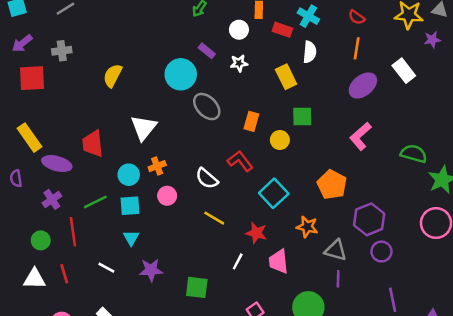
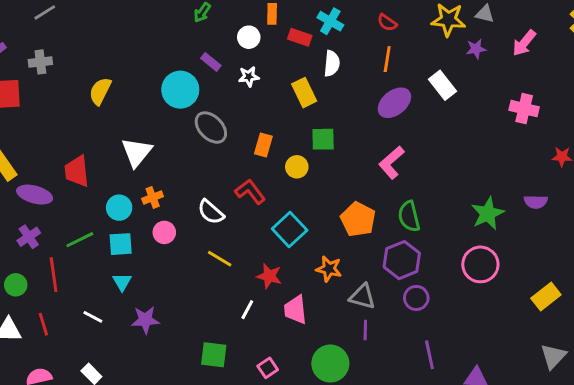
green semicircle: (414, 154) -> (409, 216), moved, turned -120
green square: (197, 287) -> (214, 355), moved

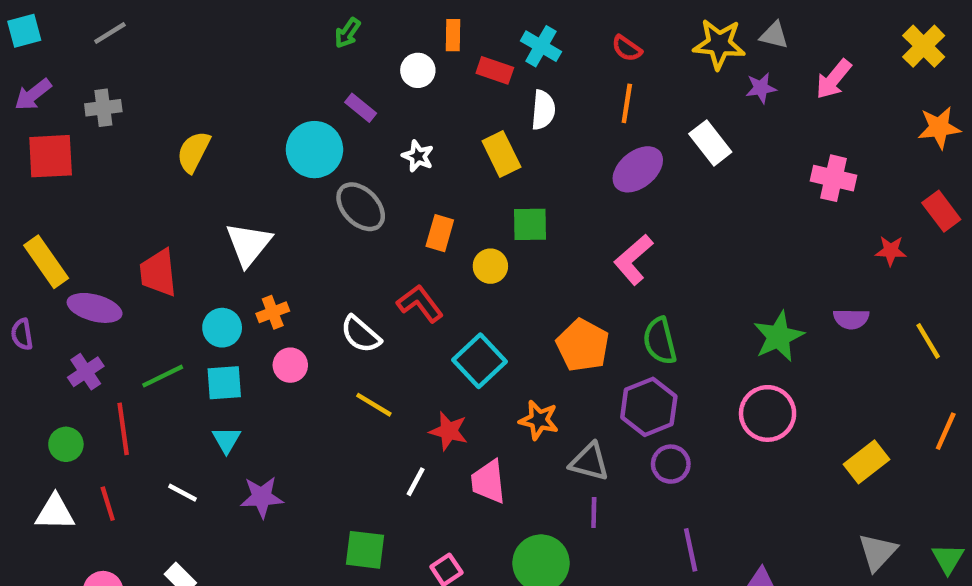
white star: (249, 77) -> (418, 156), moved, turned 30

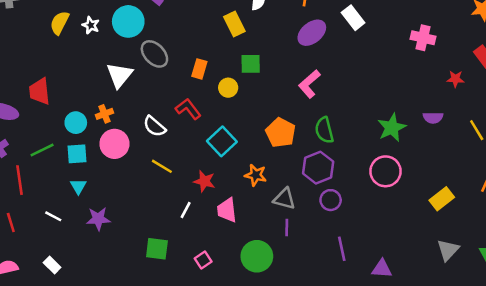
white star: (418, 156) -> (91, 25), moved
white triangle: (248, 244) -> (119, 75), moved
pink circle: (290, 365) -> (114, 144), size x1.5

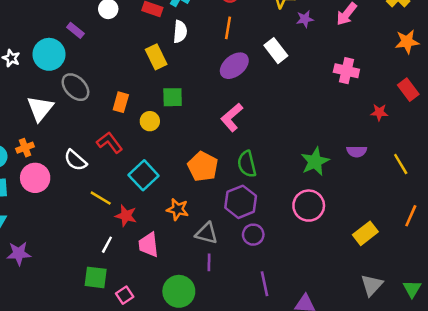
yellow line: (162, 166) -> (101, 198), moved
green square: (157, 249) -> (96, 277), moved

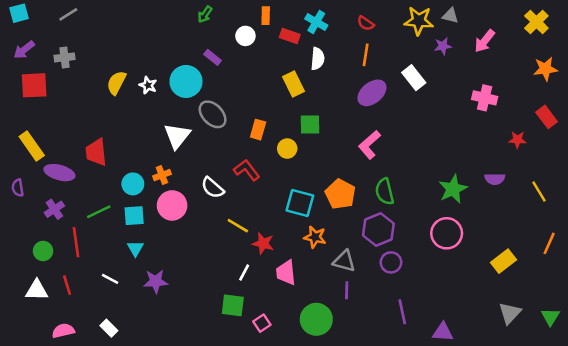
cyan square: (144, 175) -> (300, 203), moved, turned -32

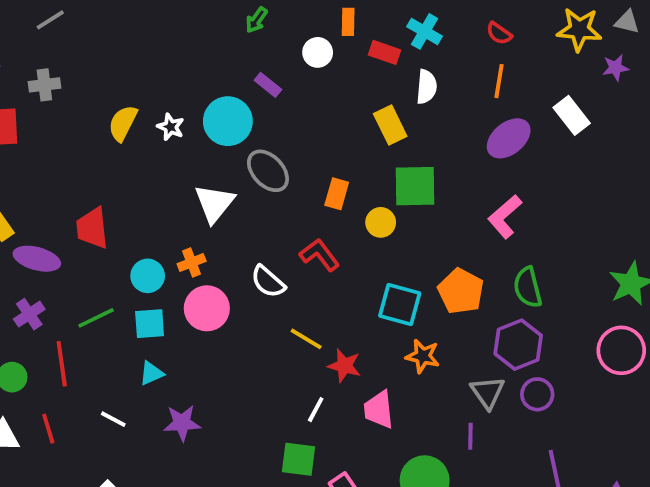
green square: (310, 124) -> (415, 186), size x1.4
cyan triangle: (135, 248) -> (151, 373), turned 36
gray triangle: (344, 261) -> (488, 392), moved, turned 40

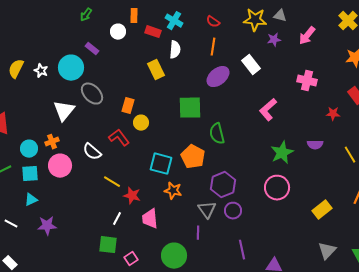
green square: (415, 186) -> (190, 108), moved
pink L-shape: (505, 217) -> (268, 110), moved
yellow circle: (381, 222) -> (141, 123), moved
green semicircle: (528, 287) -> (217, 134), moved

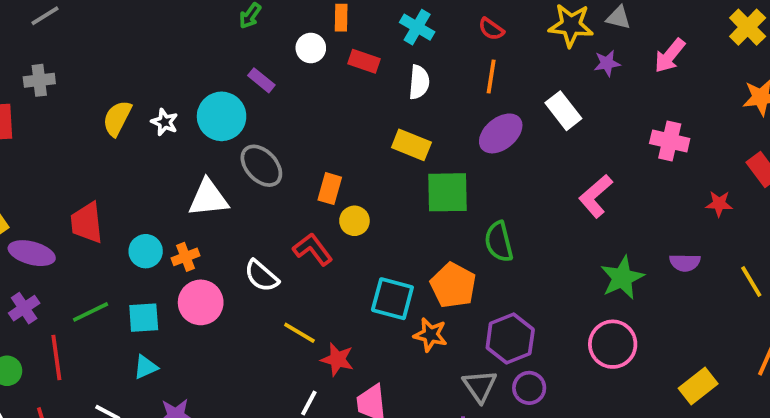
red rectangle: (153, 32) -> (364, 61), moved
yellow rectangle: (156, 70) -> (411, 145), moved, turned -42
white triangle: (64, 111) -> (208, 198), turned 45
cyan circle: (29, 149) -> (146, 251), moved
orange star: (173, 191) -> (430, 335), moved

